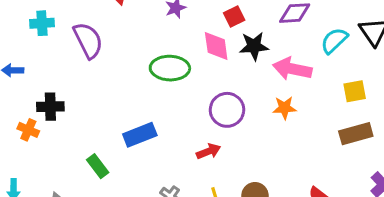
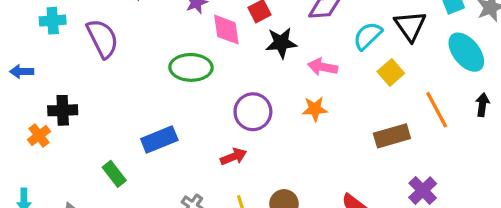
pink diamond: (216, 46) -> (226, 30), moved
pink arrow: (292, 69) -> (323, 67), size x0.7
yellow square: (355, 91) -> (391, 72), moved, turned -30
orange cross: (28, 130) -> (39, 136), turned 30

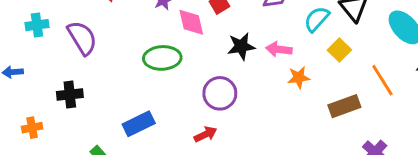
black star: (281, 43) -> (241, 46), moved
orange star: (315, 109) -> (299, 77), moved
black cross: (63, 110) -> (70, 95), moved
orange cross: (39, 136) -> (32, 128), turned 30

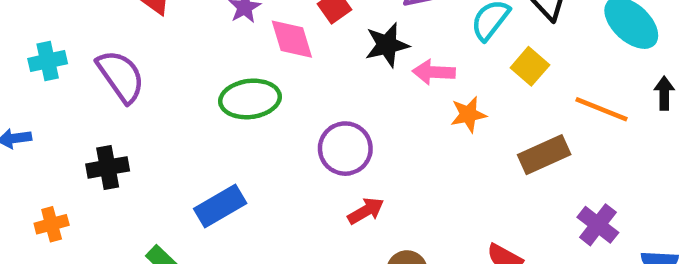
black star: (241, 46) -> (387, 45), moved
orange line: (382, 80) -> (601, 109), turned -32
red arrow: (205, 134) -> (366, 211), moved

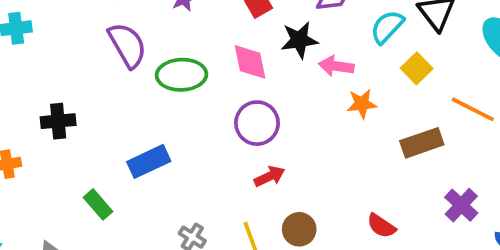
pink diamond: (292, 39) -> (250, 62), moved
purple semicircle: (121, 76) -> (127, 45), moved

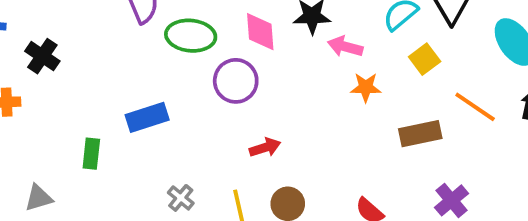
black cross: (58, 121) -> (42, 56), moved, turned 32
purple circle: (257, 123) -> (236, 81), moved
green rectangle: (98, 204) -> (91, 154), turned 40

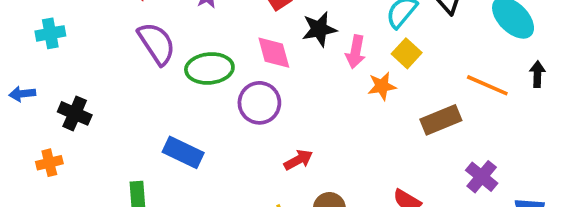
pink arrow: (345, 47) -> (356, 52), turned -84
yellow square: (425, 59) -> (407, 53), moved
blue rectangle: (147, 117) -> (183, 152), turned 54

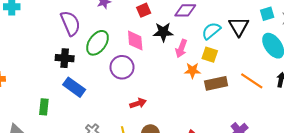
yellow square: (407, 53) -> (210, 55), turned -35
green ellipse: (209, 68) -> (98, 43), turned -60
black cross: (75, 113) -> (65, 58), moved, turned -30
brown rectangle: (441, 120) -> (216, 83), moved

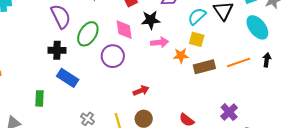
pink arrow: (181, 48) -> (160, 42), moved, turned -114
orange line: (252, 81) -> (239, 62), turned -50
red arrow: (138, 103) -> (141, 91), moved

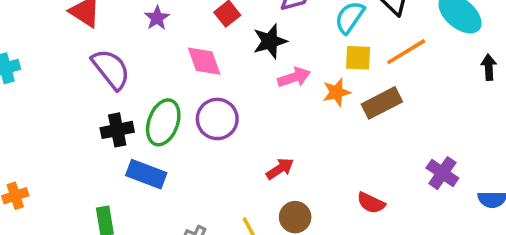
pink diamond: (124, 30) -> (204, 61), moved
green ellipse: (88, 34) -> (163, 122), moved
orange line: (239, 62) -> (406, 52), moved

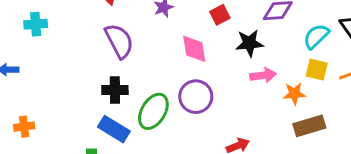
brown rectangle: (382, 103) -> (309, 126), moved
green ellipse: (163, 122) -> (153, 111), moved
blue rectangle: (146, 174) -> (114, 129), moved

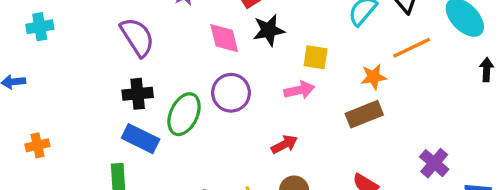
black star: (249, 43) -> (269, 30), moved
yellow square: (317, 70) -> (316, 57), moved
pink arrow: (263, 75) -> (299, 90), moved
orange star: (294, 94) -> (374, 77), moved

